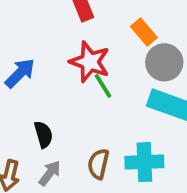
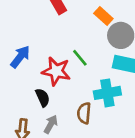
red star: (90, 62) -> (56, 71), moved
cyan cross: (144, 162) -> (107, 93), moved

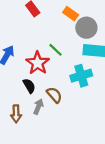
red star: (56, 71) -> (38, 63), turned 30
brown semicircle: (84, 113) -> (54, 95), moved, turned 140

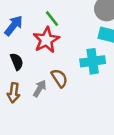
green line: (55, 50) -> (52, 19), moved
black semicircle: (29, 86) -> (17, 62), moved

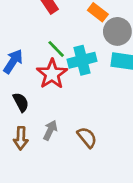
cyan cross: (93, 61) -> (82, 60), moved
brown semicircle: (59, 78) -> (87, 137), moved

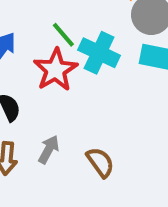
cyan cross: (82, 60) -> (99, 53), turned 36

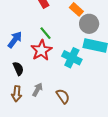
cyan cross: (99, 53) -> (72, 58), moved

